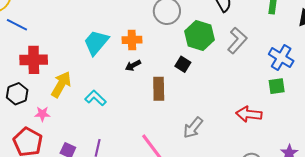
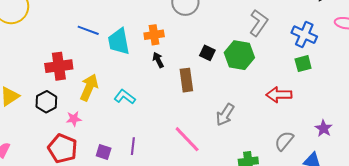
blue line: (17, 25) -> (88, 30), moved
green hexagon: (200, 35) -> (239, 55), moved
cyan trapezoid: (96, 42) -> (119, 41), turned -44
black arrow: (133, 65) -> (158, 60), turned 98

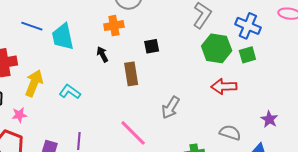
orange cross: (154, 35) -> (114, 26), moved
black square: (207, 53) -> (152, 46), turned -35
green hexagon: (239, 55) -> (217, 48), moved
gray semicircle: (284, 141) -> (230, 133), turned 70

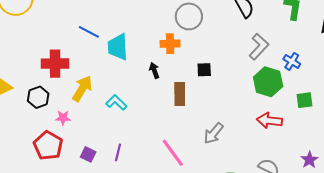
blue cross: (248, 26) -> (292, 61), moved, size x0.7
green square: (247, 55) -> (304, 100), moved

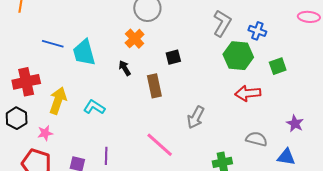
orange cross: (170, 44) -> (135, 39), turned -30

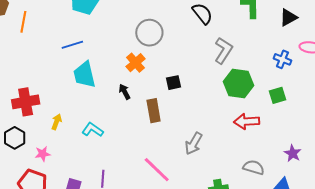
blue cross: (257, 31) -> (282, 59), moved
blue line: (53, 44) -> (72, 45), moved, turned -35
yellow arrow: (58, 101) -> (57, 122), size x0.6

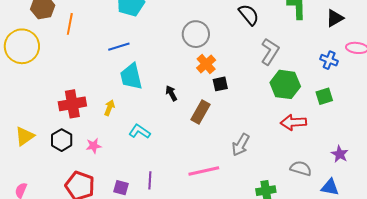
orange cross: (135, 63) -> (206, 64), moved
brown rectangle: (154, 111) -> (200, 112), turned 40
yellow arrow: (57, 122) -> (109, 108), moved
pink star: (43, 154) -> (94, 146), moved
pink line: (157, 170) -> (204, 171), turned -56

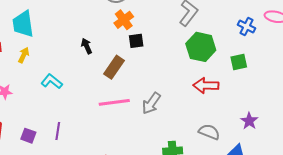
cyan trapezoid: (131, 77) -> (23, 24), moved
pink line: (204, 171) -> (114, 102), moved

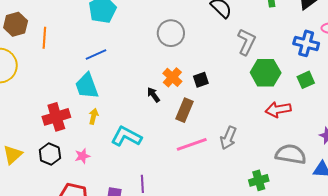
orange cross: (124, 20) -> (172, 77), moved
blue cross: (247, 26) -> (306, 43), size x1.4
cyan L-shape: (52, 81) -> (126, 136), size x1.4
gray semicircle: (209, 132) -> (291, 154), size x1.4

